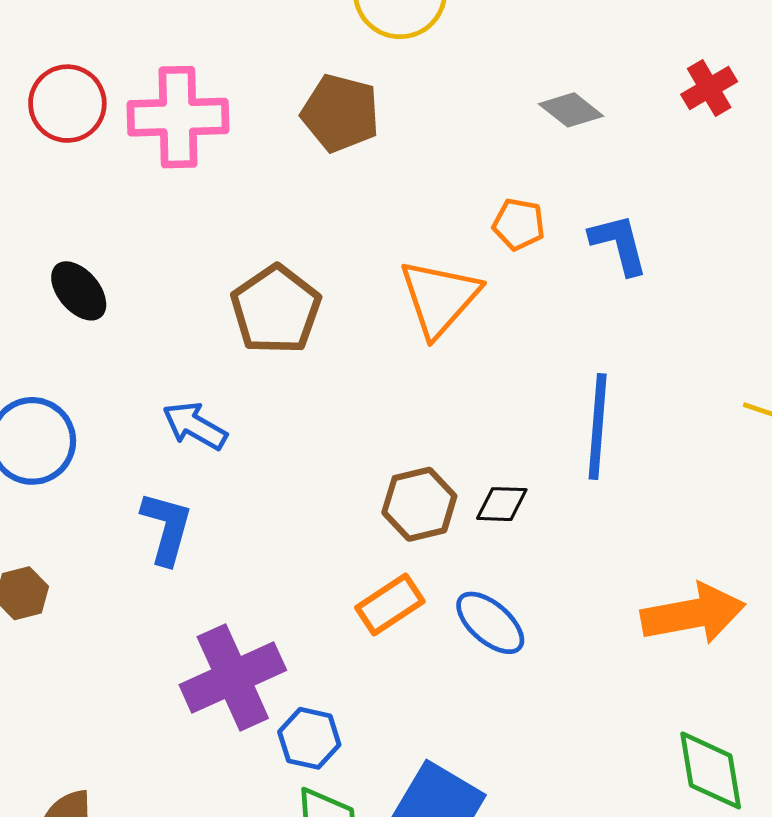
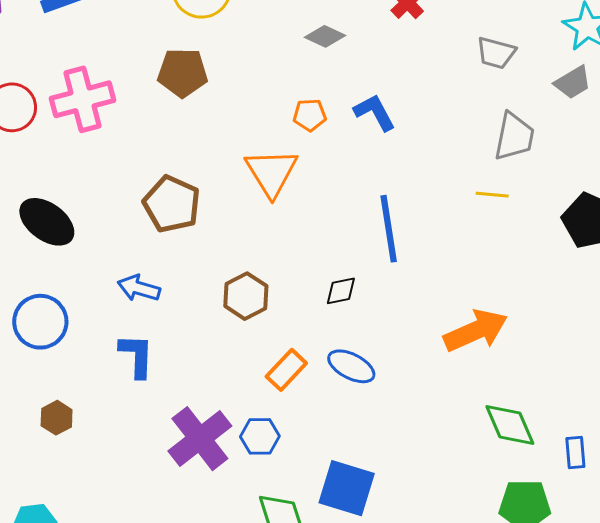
black ellipse: (79, 291) -> (47, 222), size x1.4
brown hexagon: (419, 504) -> (246, 296), moved
blue hexagon: (309, 738) -> (260, 436), moved

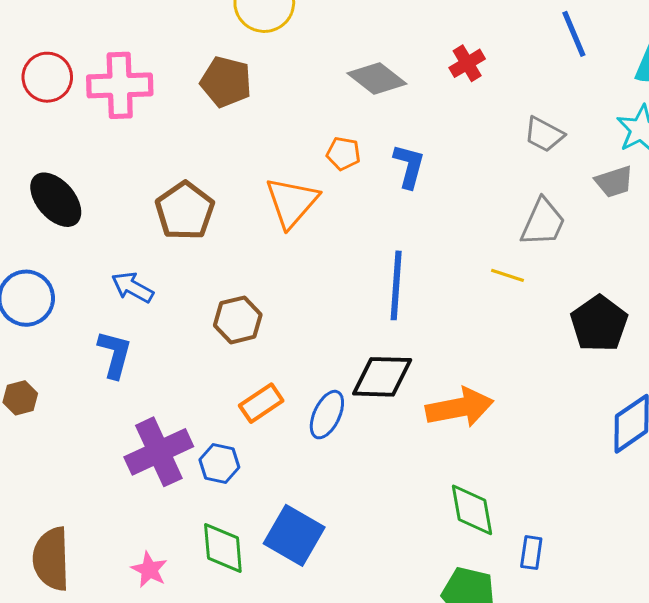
gray diamond: (325, 36) -> (377, 78), size x1.4
blue L-shape: (375, 112) -> (409, 166), turned 30
black diamond: (341, 291) -> (382, 377), moved, size x1.8
blue ellipse: (351, 366) -> (327, 415), turned 75

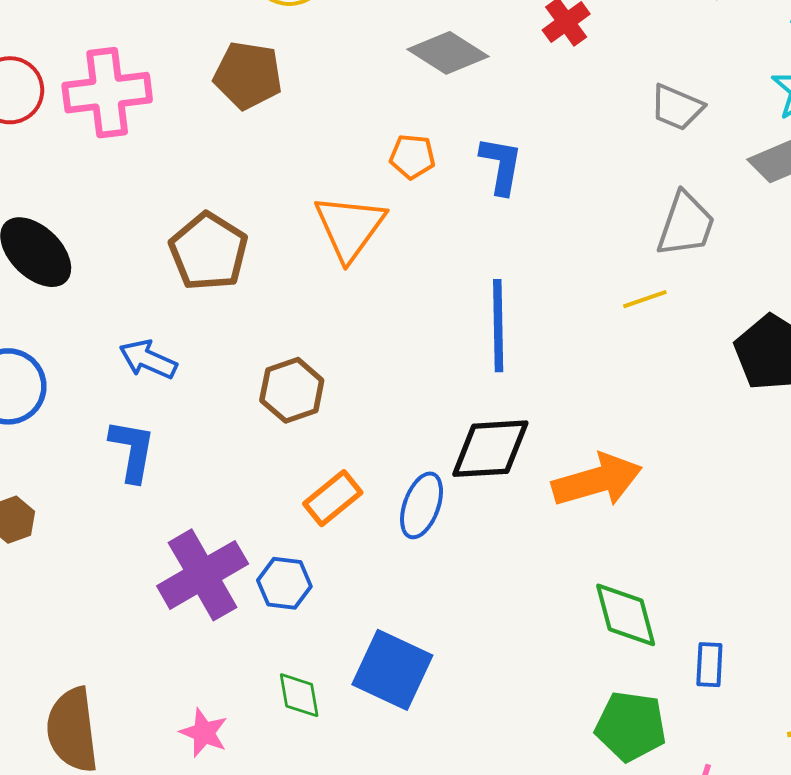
yellow line: (507, 275) -> (645, 299), turned -32
green diamond: (223, 548) -> (299, 695), size x0.7

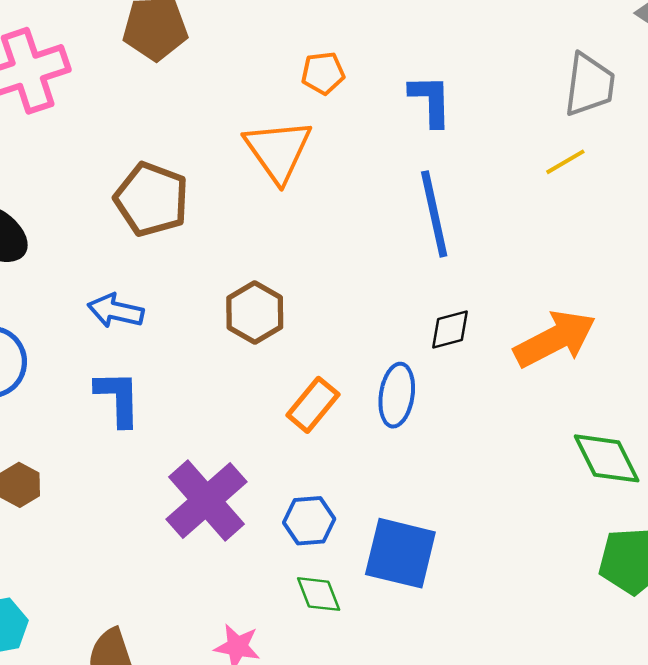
blue L-shape: (501, 165) -> (431, 100), moved
black diamond: (490, 449) -> (450, 330), size x0.6
blue hexagon: (284, 583) -> (309, 521), moved

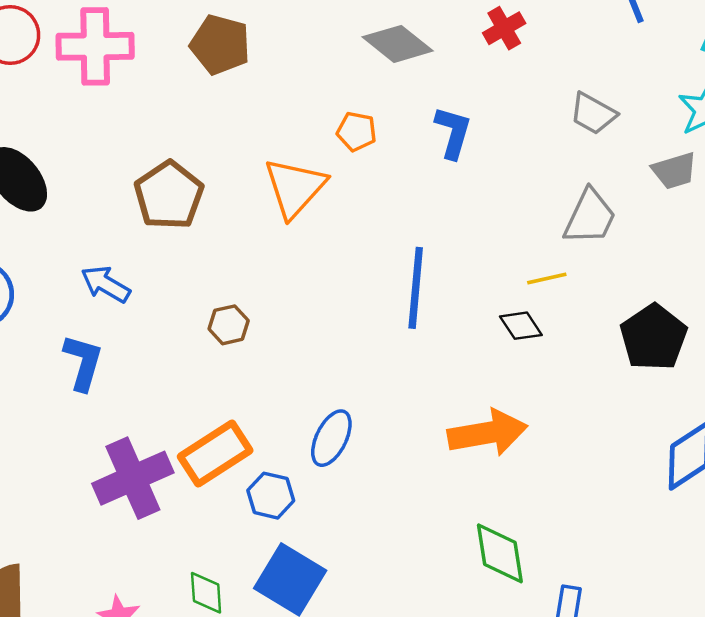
blue L-shape: (431, 100) -> (453, 132), moved
brown hexagon: (255, 313) -> (229, 325), size x0.7
black diamond: (450, 330) -> (521, 326), moved, turned 54
orange rectangle: (313, 405) -> (215, 454), moved, size x1.4
blue hexagon: (309, 521) -> (271, 496), moved

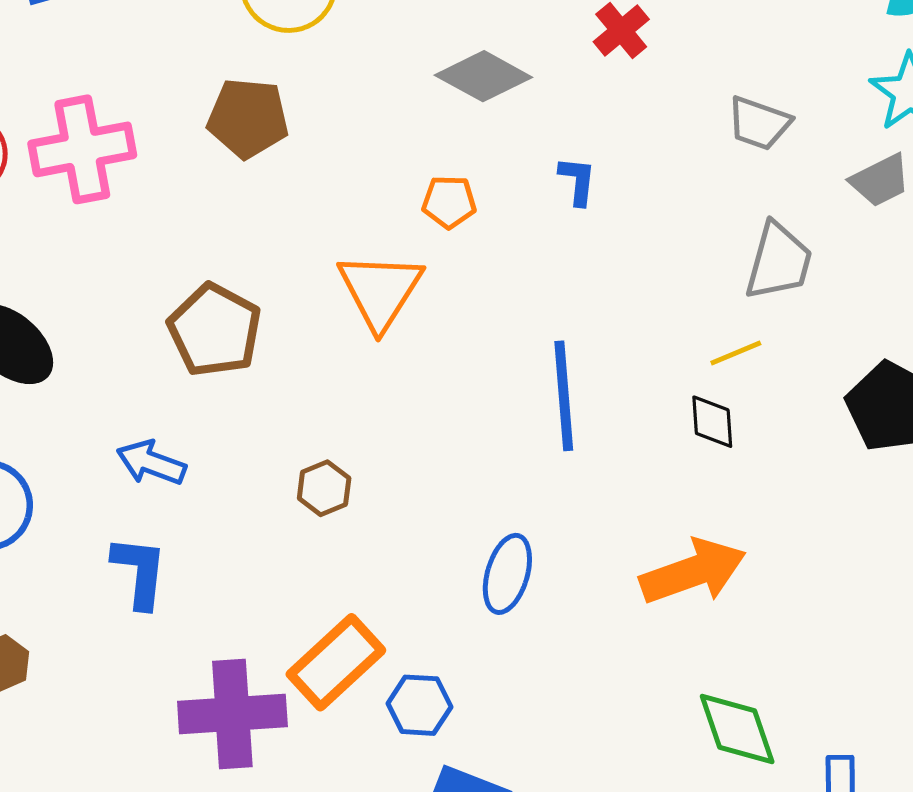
blue L-shape: (453, 132) -> (577, 181), size x0.7
black diamond: (521, 326) -> (712, 422), turned 39
blue ellipse: (331, 438) -> (507, 574), moved
purple cross: (133, 478) -> (232, 714), turned 30

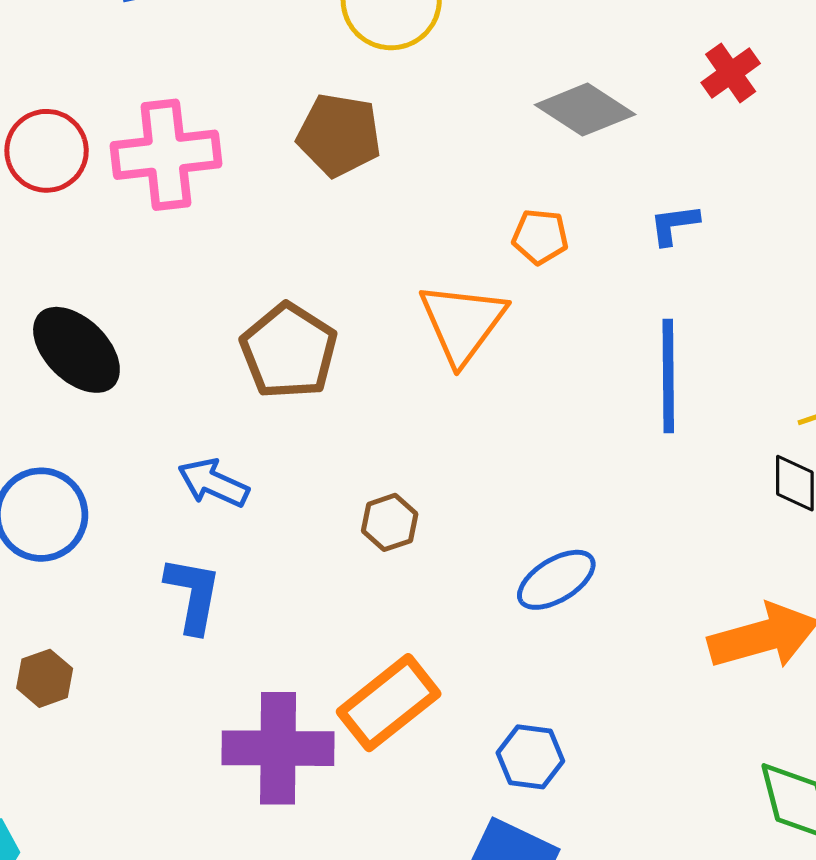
blue L-shape: (577, 181) -> (674, 225), turned -108
blue line: (564, 396) -> (668, 376), moved
blue ellipse: (507, 574) -> (556, 580), moved, turned 38
blue hexagon: (419, 705) -> (530, 757), moved

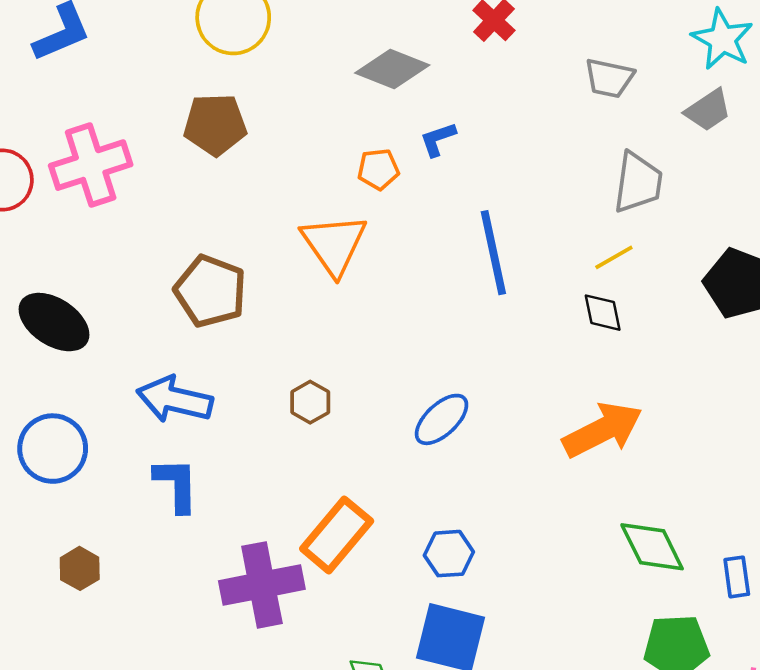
blue L-shape: (674, 225) -> (438, 139), moved
blue arrow: (213, 483) -> (175, 399), size x1.4

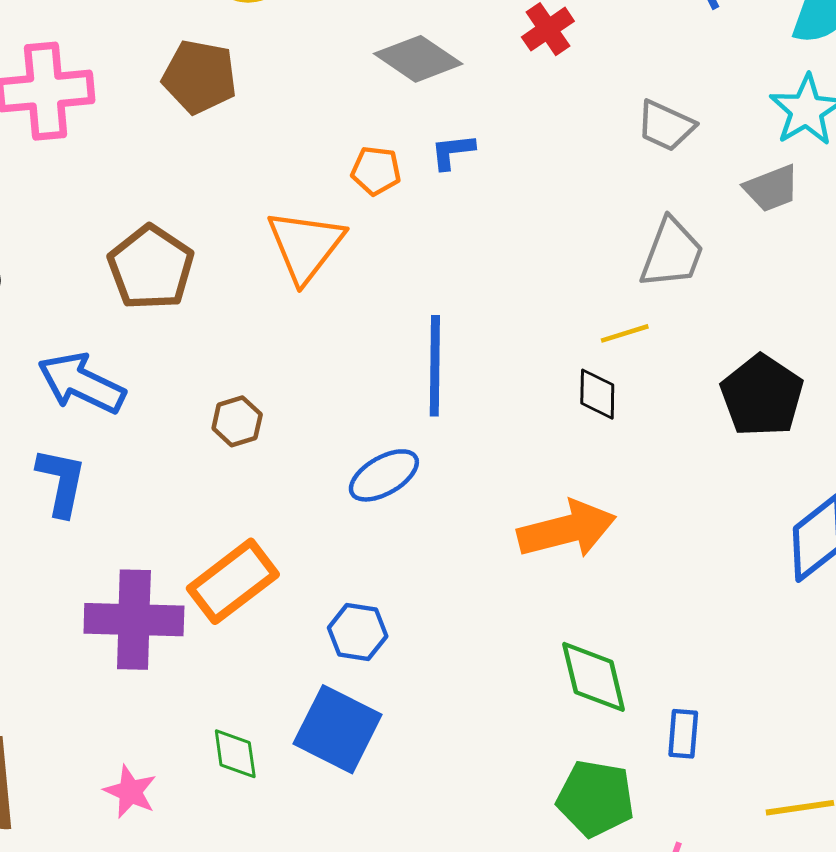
blue line: (493, 253) -> (435, 366), moved

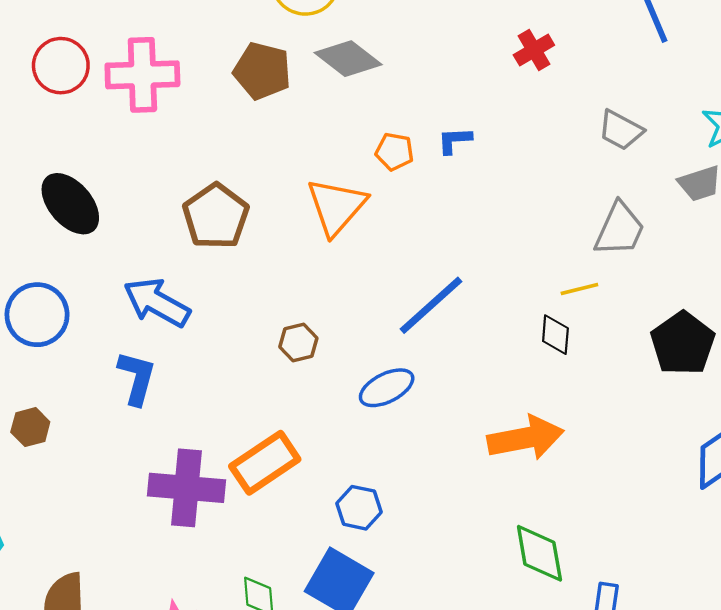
gray diamond: (418, 59) -> (348, 59), moved
blue line: (435, 366) -> (431, 305), turned 44
brown hexagon: (237, 421) -> (298, 343), moved

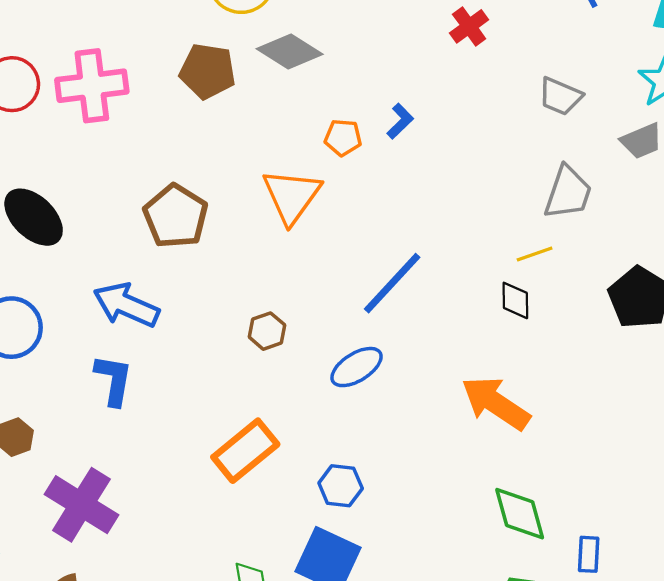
blue L-shape: (454, 140) -> (400, 121), turned 144
orange arrow: (526, 438) -> (496, 403), turned -130
purple cross: (186, 488) -> (81, 505), moved, turned 32

